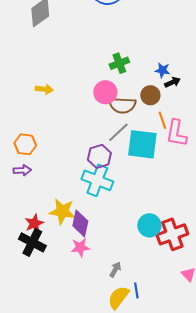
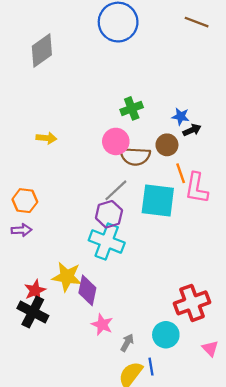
gray line: (118, 132) -> (116, 190), moved
cyan circle: (149, 225) -> (166, 335), moved
pink star: (80, 247) -> (102, 325), moved, turned 30

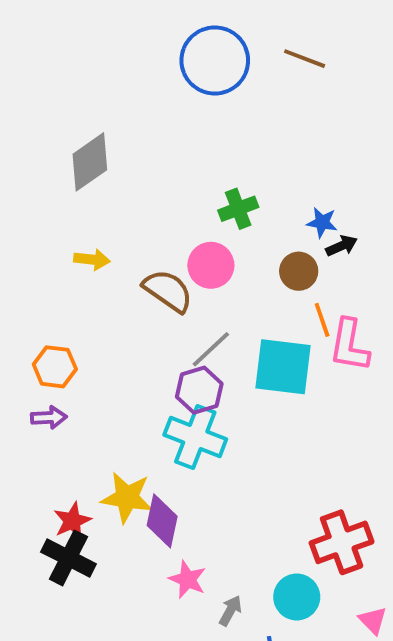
brown line: (197, 22) -> (305, 59), moved
gray diamond: (42, 50) -> (90, 162), moved
brown semicircle: (135, 156) -> (168, 291), moved, turned -148

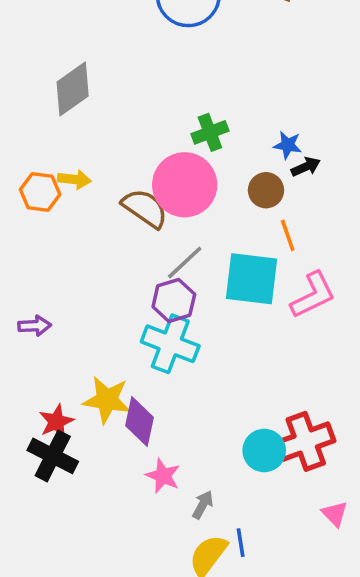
pink circle: (211, 265) -> (185, 185), size x1.5
pink L-shape: (349, 345) -> (313, 295), moved, turned -126
orange hexagon: (55, 367) -> (40, 192), moved
cyan circle: (297, 597) -> (264, 450), moved

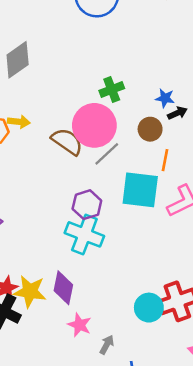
orange line: (288, 235) -> (165, 160), turned 30
gray line: (185, 263) -> (107, 154), moved
yellow star: (107, 400) -> (30, 291), moved

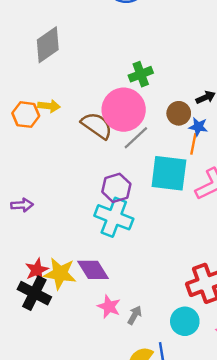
blue star: (165, 98) -> (198, 127), moved
purple diamond: (63, 288) -> (93, 270), turned -44
cyan circle: (149, 308) -> (185, 321), moved
gray arrow: (107, 345) -> (135, 315), moved

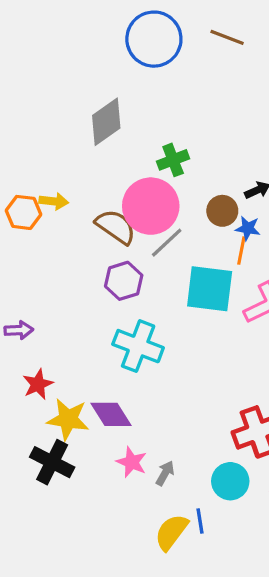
gray diamond: (48, 45) -> (106, 122), moved
purple hexagon: (116, 188) -> (124, 281), moved
red star: (37, 270) -> (38, 384), moved
black cross: (34, 293) -> (52, 462), moved

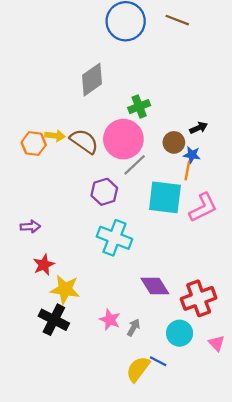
brown semicircle: (116, 227) -> (84, 141), moved
purple diamond: (111, 414) -> (155, 286), moved
blue line: (200, 521) -> (158, 361), turned -54

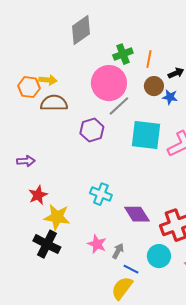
brown semicircle: (84, 141) -> (54, 103), moved, turned -36
orange line: (187, 170) -> (149, 59), moved
cyan cross: (114, 238) -> (101, 194), moved, size x0.7
blue line: (158, 361) -> (131, 269), moved

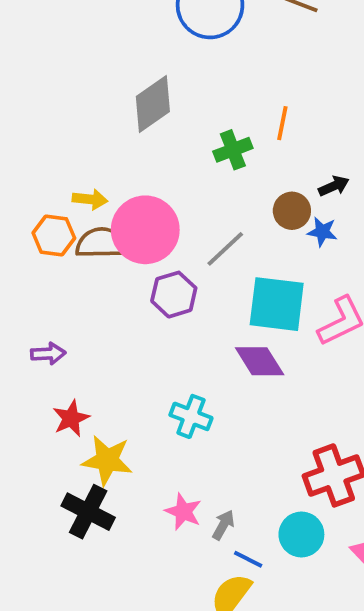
orange line: (149, 59) -> (282, 123), moved
pink circle: (109, 83) -> (145, 230), moved
orange hexagon: (29, 87) -> (54, 235), moved
purple diamond: (137, 214) -> (260, 361), moved

